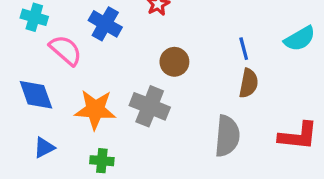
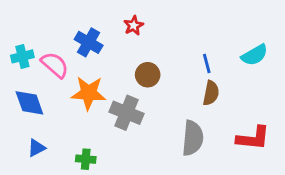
cyan cross: (34, 17) -> (22, 56), moved, turned -30
orange star: (95, 110) -> (89, 93), moved

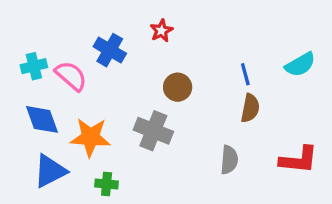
orange star: (89, 93) -> (90, 137), moved
gray semicircle: (193, 138) -> (229, 160), size x0.7
blue triangle: (36, 148) -> (50, 171), size x1.6

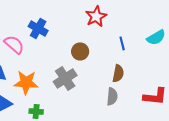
red star: (161, 31) -> (96, 16), moved, size x1.5
brown semicircle: (250, 108) -> (118, 73), moved
gray cross: (153, 131) -> (65, 78), turned 35

